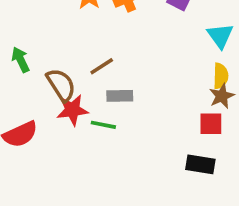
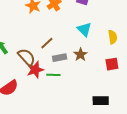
cyan triangle: (220, 36) -> (84, 29), moved
brown star: (222, 96) -> (80, 55), moved
black rectangle: (200, 164) -> (101, 101), moved

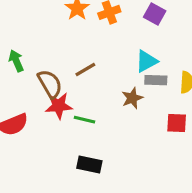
cyan triangle: (84, 29) -> (146, 61), turned 35
gray rectangle: (60, 58) -> (156, 80), moved
black rectangle: (101, 101) -> (89, 164), moved

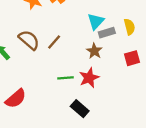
brown semicircle: (50, 84) -> (29, 40), moved
red star: (59, 106) -> (89, 78), moved
black rectangle: (89, 164) -> (80, 109), turned 48

